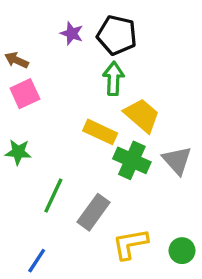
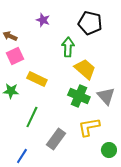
black pentagon: (117, 35) -> (90, 23), moved
yellow rectangle: (100, 132) -> (37, 79), moved
gray rectangle: (93, 212) -> (56, 139), moved
yellow L-shape: (130, 244) -> (89, 127), moved

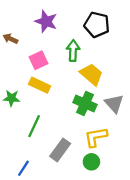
purple star: (43, 20) -> (46, 21), size x1.5
pink square: (15, 56) -> (39, 60), moved
green circle: (109, 150) -> (91, 162), moved

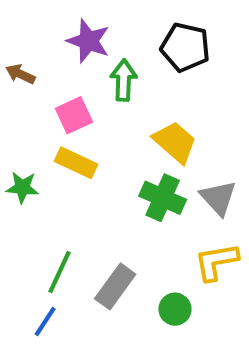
green arrow: (73, 51) -> (123, 80), moved
green line: (34, 126) -> (59, 272), moved
yellow L-shape: (96, 137) -> (216, 262), moved

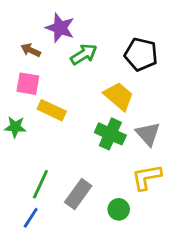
black pentagon: (185, 47) -> (141, 54), moved
brown arrow: (20, 74) -> (31, 50), moved
green arrow: (123, 80) -> (84, 54), turned 56
pink square: (74, 115) -> (28, 84), moved, turned 35

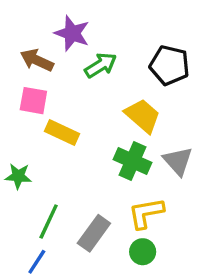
brown arrow: (31, 50) -> (37, 60), size x1.4
green star: (15, 127) -> (18, 176), moved
yellow L-shape: (147, 177) -> (146, 213), moved

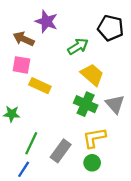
green arrow: (101, 65) -> (78, 46), moved
black pentagon: (170, 65) -> (111, 28), moved

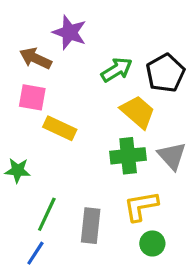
black pentagon: (111, 28) -> (165, 73), moved, turned 30
green cross: (86, 104) -> (128, 156), turned -30
gray rectangle: (61, 151) -> (91, 226), turned -30
green circle: (92, 163) -> (152, 243), moved

